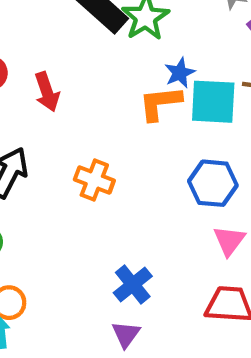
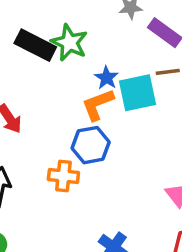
blue hexagon: (213, 183) -> (91, 145), moved

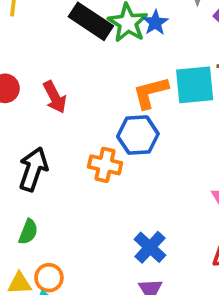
blue star: (106, 78) -> (155, 23), moved

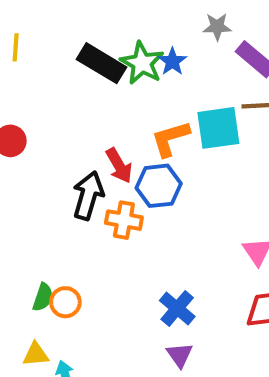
red arrow: (55, 97) -> (119, 166), moved
black arrow: (33, 169) -> (88, 196), moved
orange circle: (49, 278) -> (65, 302), moved

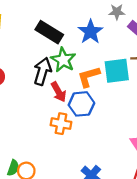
blue star: (172, 61) -> (90, 32), size x1.5
green star: (142, 63) -> (63, 60), moved
black arrow: (88, 196) -> (42, 71), moved

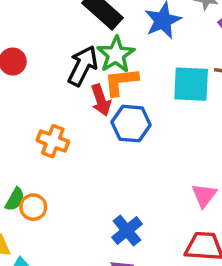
orange L-shape: (89, 77) -> (121, 82), moved
orange cross: (61, 124) -> (53, 141), moved

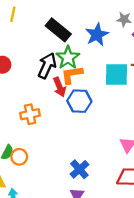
orange cross: (53, 141) -> (30, 114), turned -30

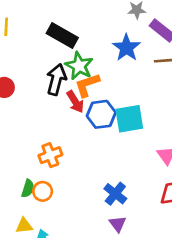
blue star: (97, 35) -> (126, 48), moved
cyan square: (117, 75) -> (129, 119), moved
orange cross: (30, 114) -> (50, 155), moved

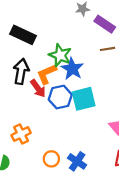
blue star: (126, 48) -> (72, 69), moved
green star: (79, 66) -> (60, 55), moved
orange circle: (43, 191) -> (51, 159), moved

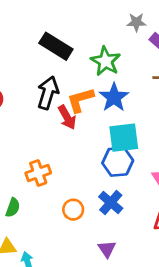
green star: (60, 55) -> (106, 61), moved
blue hexagon: (60, 97) -> (118, 162), moved
blue cross: (77, 161) -> (111, 203), moved

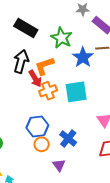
blue star: (114, 97) -> (83, 57), moved
blue hexagon: (118, 162) -> (37, 127), moved
orange cross: (38, 173) -> (48, 91), moved
purple triangle: (107, 249) -> (59, 165), moved

